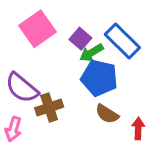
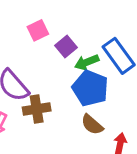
pink square: (37, 29) -> (38, 30), size x0.6
purple square: (80, 39) -> (66, 46), moved

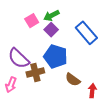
green arrow: (87, 62) -> (51, 16), moved
blue pentagon: (90, 88) -> (56, 56), moved

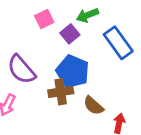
green arrow: (51, 16) -> (87, 15), moved
brown cross: (35, 72) -> (61, 92), moved

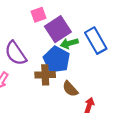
green arrow: (87, 15) -> (69, 43), moved
purple square: (70, 34) -> (58, 29), size x1.6

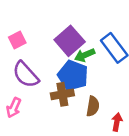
pink square: (38, 15) -> (17, 40), moved
brown semicircle: (70, 89) -> (93, 106), turned -120

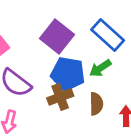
green arrow: (85, 55) -> (100, 68), moved

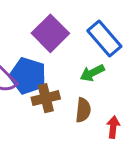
blue pentagon: (68, 74) -> (28, 76), moved

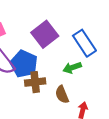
brown semicircle: (83, 110) -> (62, 95), turned 144

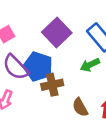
brown semicircle: (62, 95) -> (80, 107), moved

